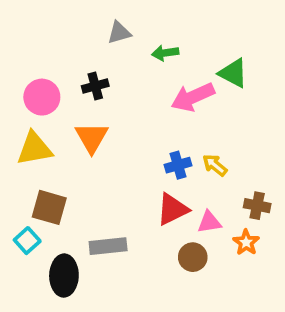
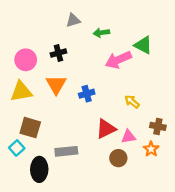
blue cross: (178, 165) -> (87, 94), moved

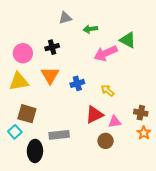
yellow arrow: (132, 102) -> (108, 90), moved
orange star: (151, 149) -> (144, 133), moved

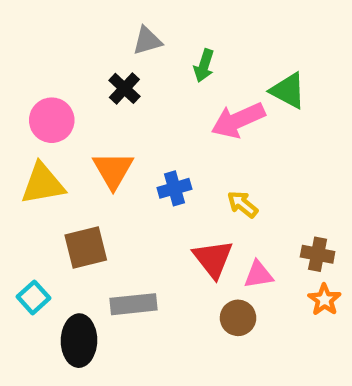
green arrow: (90, 29) -> (204, 66), turned -64
black cross: (52, 47) -> (124, 88), moved, turned -32
brown square: (27, 114) -> (86, 247), moved, turned -30
red triangle: (94, 115) -> (213, 259), turned -42

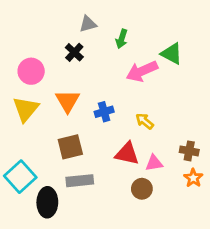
yellow triangle: (43, 184) -> (26, 109), turned -40
brown square: (86, 247) -> (70, 147), moved
red triangle: (213, 259) -> (127, 154), turned -40
cyan square: (34, 297) -> (20, 177), size x1.6

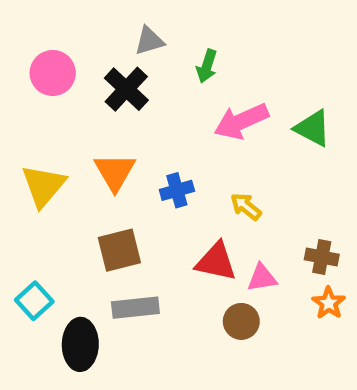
black cross: (74, 52) -> (126, 89), size x1.4
green triangle: (172, 54) -> (313, 128), moved
pink circle: (31, 71) -> (53, 73), moved
cyan square: (20, 177) -> (34, 301), size x0.7

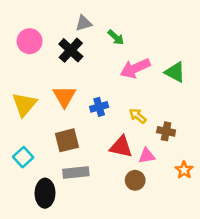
green arrow: (207, 66) -> (116, 37), turned -66
brown cross: (322, 257) -> (166, 131), moved
cyan square: (34, 301) -> (23, 157), moved

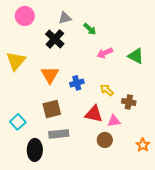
pink circle: (30, 41) -> (25, 16), moved
pink arrow: (135, 68) -> (105, 53), size x0.7
yellow triangle: (24, 104) -> (16, 61), moved
orange star: (184, 170) -> (143, 145), moved

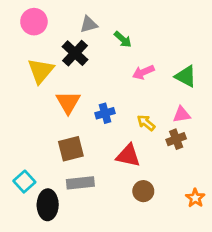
yellow triangle: (16, 61) -> (41, 71), moved
brown cross: (129, 102) -> (176, 139), turned -32
pink triangle: (114, 121) -> (182, 115), moved
cyan square: (18, 122) -> (24, 182), moved

